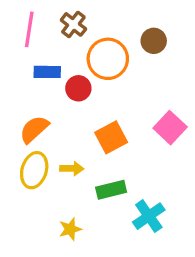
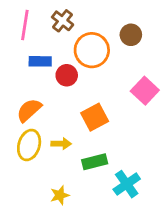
pink square: (170, 128) -> (145, 91), moved

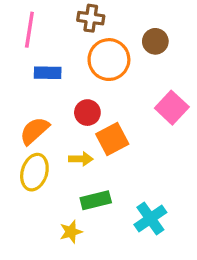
brown cross: (63, 21) -> (91, 18), moved, turned -30
red circle: (67, 75) -> (87, 113), moved
yellow arrow: (61, 144) -> (81, 159), moved
green rectangle: (95, 162) -> (96, 200), moved

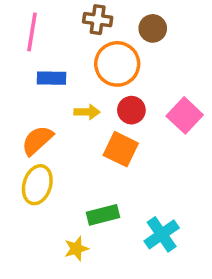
brown circle: (155, 41) -> (153, 28), moved
red circle: (87, 113) -> (131, 110), moved
orange square: (112, 139) -> (121, 149), turned -36
yellow arrow: (81, 159) -> (87, 112), moved

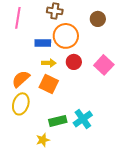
brown circle: (153, 28) -> (98, 19), moved
blue rectangle: (51, 78) -> (43, 43), moved
orange square: (121, 149) -> (49, 84), moved
cyan cross: (162, 234) -> (83, 119), moved

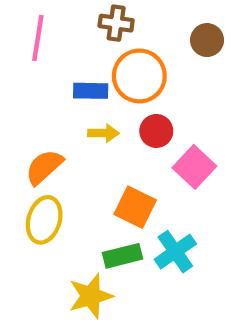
pink square: (104, 65) -> (194, 167), moved
orange square: (49, 84) -> (135, 207), moved
yellow star: (43, 140) -> (91, 296), size x1.5

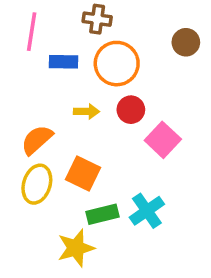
brown circle: (207, 40) -> (186, 42), moved
blue rectangle: (91, 91) -> (63, 62), moved
orange square: (135, 207) -> (83, 173), moved

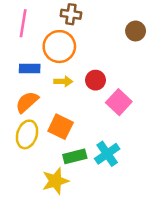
blue rectangle: (63, 62) -> (30, 68), moved
orange circle: (117, 64) -> (59, 47), moved

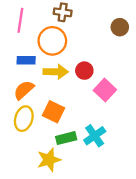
yellow arrow: (63, 81) -> (56, 72), size x1.5

